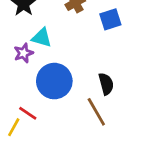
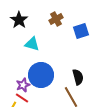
purple star: (24, 53) -> (23, 85), moved

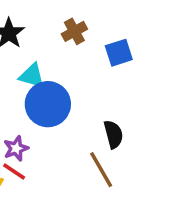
blue circle: (41, 75) -> (48, 104), moved

